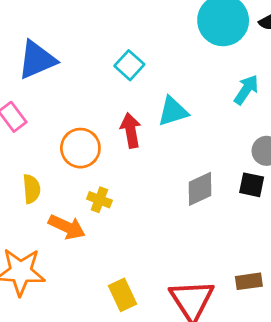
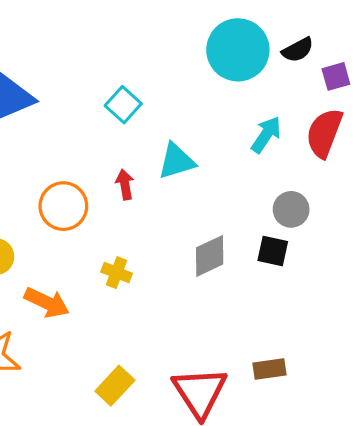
red arrow: (131, 130) -> (125, 184), size x0.7
yellow cross: (99, 200) -> (117, 273), moved
yellow rectangle: (123, 295) -> (115, 386), turned 68

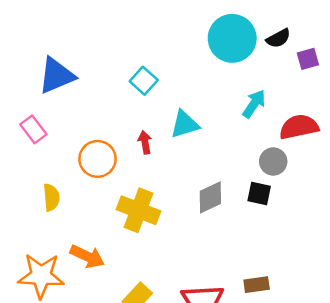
red semicircle: (324, 133) -> (299, 127), moved, turned 57
yellow cross: (117, 273) -> (139, 210), size x1.8
orange arrow: (47, 302) -> (87, 256), moved

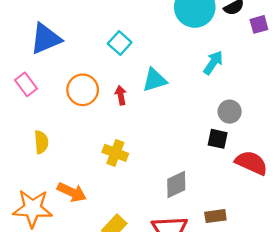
red semicircle: (299, 127) -> (251, 163), moved, turned 36
orange circle: (97, 159) -> (83, 90), moved
gray diamond: (210, 197) -> (176, 184), moved
yellow cross: (139, 210) -> (115, 153), size x0.7

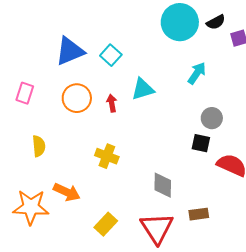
blue triangle: (46, 39) -> (70, 51), moved
pink rectangle: (26, 84) -> (25, 93), turned 55
gray diamond: (176, 184) -> (163, 185), turned -64

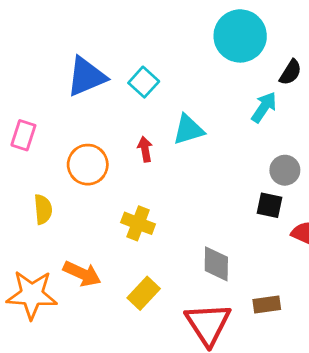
black semicircle: (216, 22) -> (290, 72), moved, turned -30
orange circle: (77, 98) -> (88, 165), moved
yellow rectangle: (106, 224) -> (144, 293), moved

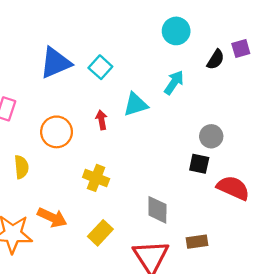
cyan circle: (240, 36) -> (176, 31), size x0.7
cyan arrow: (264, 107) -> (174, 83), moved

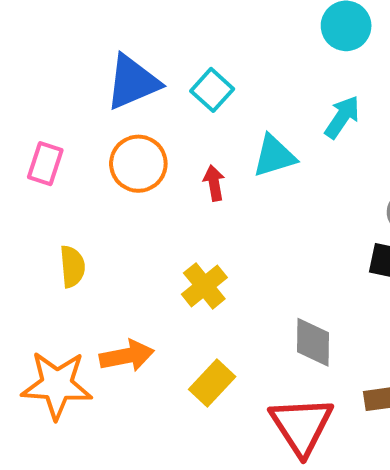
orange circle: (57, 132) -> (138, 164), moved
yellow cross: (96, 178) -> (204, 286), turned 30
orange arrow: (52, 217) -> (127, 356), turned -36

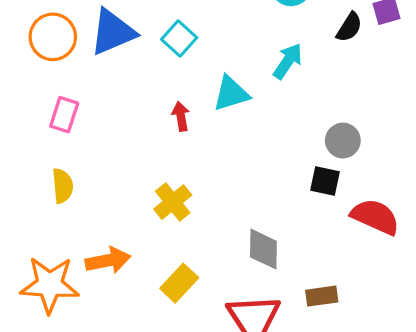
pink rectangle: (45, 164) -> (64, 115), moved
orange circle: (138, 164) -> (53, 37), moved

